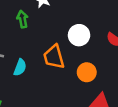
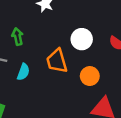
green arrow: (22, 19) -> (18, 37), moved

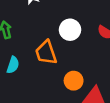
orange circle: (90, 76) -> (74, 81), moved

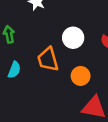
orange circle: (74, 81) -> (81, 76), moved

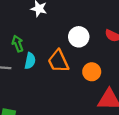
cyan semicircle: (14, 70) -> (30, 61), moved

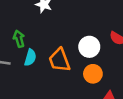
white circle: (79, 37) -> (89, 47), moved

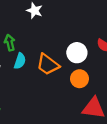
orange trapezoid: (59, 60) -> (48, 64), turned -35

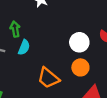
orange trapezoid: (48, 64) -> (48, 78), moved

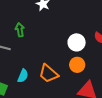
cyan semicircle: (24, 47) -> (23, 76), moved

